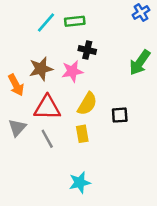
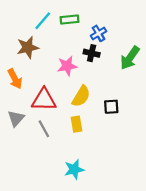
blue cross: (141, 13) -> (99, 33), moved
black cross: (87, 50) -> (92, 53), moved
brown star: (41, 69) -> (28, 47), moved

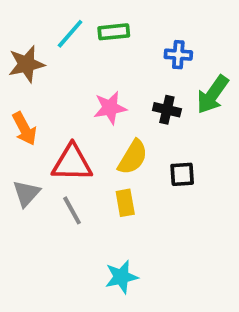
blue cross: (99, 33) -> (178, 55), moved, turned 35
brown star: (28, 47) -> (26, 64), moved
black cross: (92, 53) -> (167, 110), moved

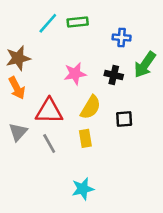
brown star: (26, 64) -> (18, 58), moved

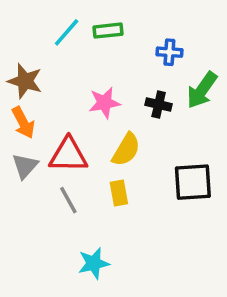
brown star: (18, 58) -> (25, 81), turned 30
black square: (124, 119) -> (193, 182), moved, size x1.6
gray triangle: (18, 132) -> (25, 166), moved
cyan star: (83, 189) -> (94, 263), moved

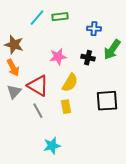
red triangle: (68, 155) -> (38, 86), turned 30

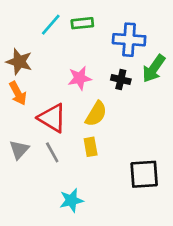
blue cross: (94, 29) -> (129, 40), size x1.6
gray triangle: (14, 92) -> (19, 150), moved
black square: (107, 101) -> (144, 174), moved

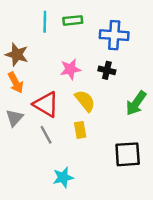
cyan line: (51, 25) -> (45, 22), turned -40
green arrow: (154, 69) -> (136, 103), moved
yellow semicircle: (96, 114) -> (85, 101), turned -70
gray triangle: (19, 150) -> (14, 118), moved

